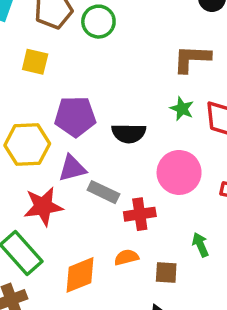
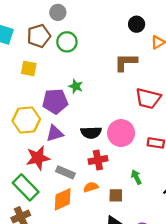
green star: (182, 109) -> (76, 86), moved
black semicircle: (129, 133) -> (91, 133), moved
gray rectangle: (103, 192) -> (65, 172), moved

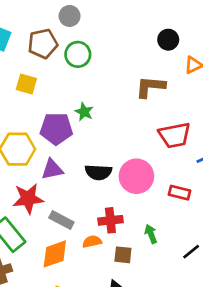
red trapezoid: (148, 98) -> (175, 135), turned -30
red cross: (98, 160) -> (110, 220), moved

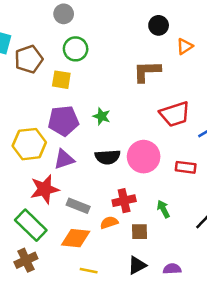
brown pentagon: (43, 44) -> (29, 59), moved
yellow square: (26, 84) -> (61, 80), moved
green star: (84, 112) -> (102, 116), moved
orange diamond: (55, 254) -> (76, 238), turned 32

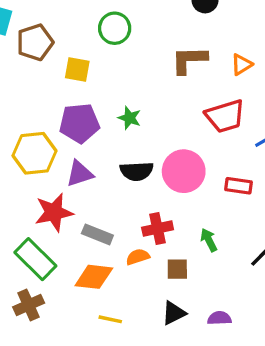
orange triangle: (185, 46) -> (242, 64), moved
green circle: (76, 49) -> (115, 28), moved

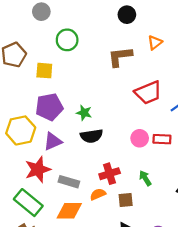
orange triangle: (242, 64) -> (155, 43), moved
green star: (129, 118) -> (84, 113), moved
pink circle: (184, 171) -> (140, 138), moved, size x0.6

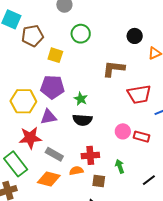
black circle: (127, 15) -> (135, 36), moved
brown L-shape: (120, 57) -> (114, 69), moved

